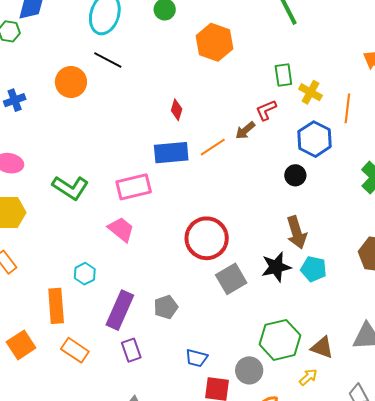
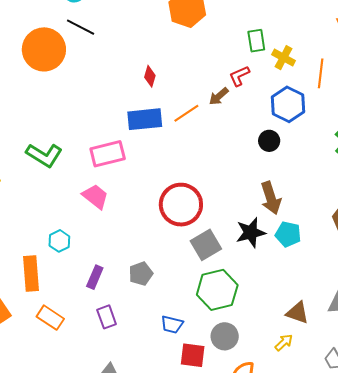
orange circle: (71, 82) -> (44, 49), size x1.4
purple rectangle: (120, 310) -> (95, 277), size x0.6
green hexagon: (280, 340) -> (217, 290), moved

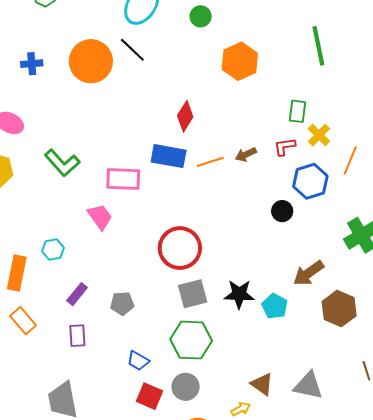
red diamond: (150, 76) -> (185, 116), size x1.4
red L-shape: (239, 76) -> (285, 147), moved
brown arrow: (271, 198) -> (308, 273), moved, turned 56

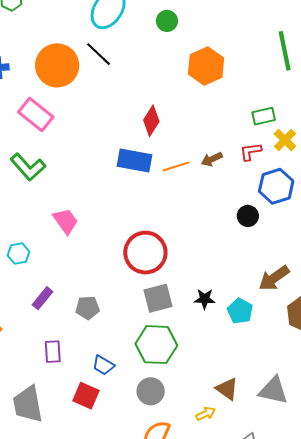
green rectangle: (298, 111) -> (264, 116), turned 70
pink rectangle: (123, 179) -> (36, 115), moved, turned 36
black star: (239, 294) -> (205, 299), size x0.7
purple rectangle: (77, 336) -> (53, 352), moved
red square: (150, 396) -> (86, 396), moved

